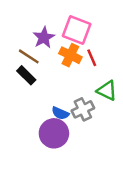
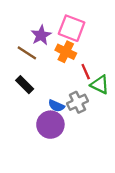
red line: (92, 58) -> (86, 72), moved
black rectangle: (26, 75) -> (25, 85), moved

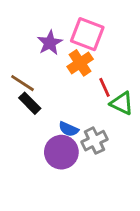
orange cross: (66, 52) -> (80, 63), turned 30
brown line: (27, 53) -> (23, 83), moved
gray cross: (77, 102) -> (94, 141), moved

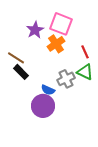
red line: (105, 87) -> (85, 52), moved
gray cross: (94, 141) -> (66, 79), moved

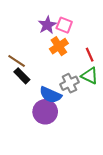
pink square: (61, 24) -> (64, 25), size x0.7
purple star: (35, 30) -> (47, 25), moved
blue semicircle: (48, 90) -> (50, 95), size x1.5

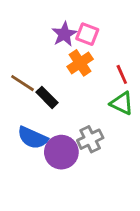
black rectangle: (22, 76) -> (47, 97), moved
gray cross: (69, 83) -> (90, 139), moved
blue semicircle: (50, 95) -> (33, 138), moved

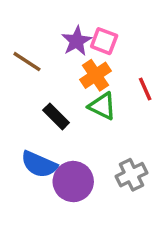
brown line: (23, 83) -> (27, 62), moved
green triangle: (122, 103) -> (102, 106), moved
gray cross: (90, 139) -> (131, 175), moved

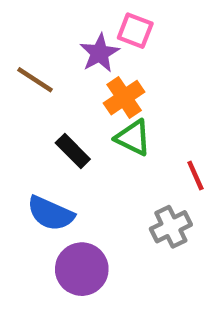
pink square: (104, 41) -> (135, 31), moved
red line: (145, 89) -> (195, 176), moved
purple circle: (73, 182) -> (82, 269), moved

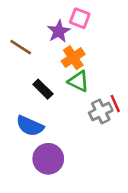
gray cross: (171, 227) -> (101, 111), moved

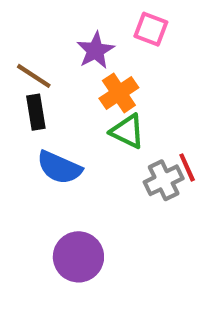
pink square: (80, 18) -> (151, 29), moved
black rectangle: (43, 89) -> (36, 112), moved, turned 36
blue semicircle: (30, 126) -> (59, 167), moved

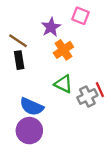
green triangle: (127, 131) -> (63, 84), moved
blue semicircle: (59, 167) -> (32, 107), moved
purple circle: (78, 257) -> (29, 131), moved

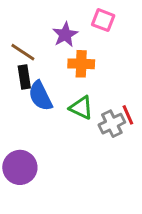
orange cross: (63, 50) -> (81, 64), turned 36
blue semicircle: (32, 107) -> (40, 96), moved, turned 40
purple circle: (29, 131) -> (20, 167), moved

